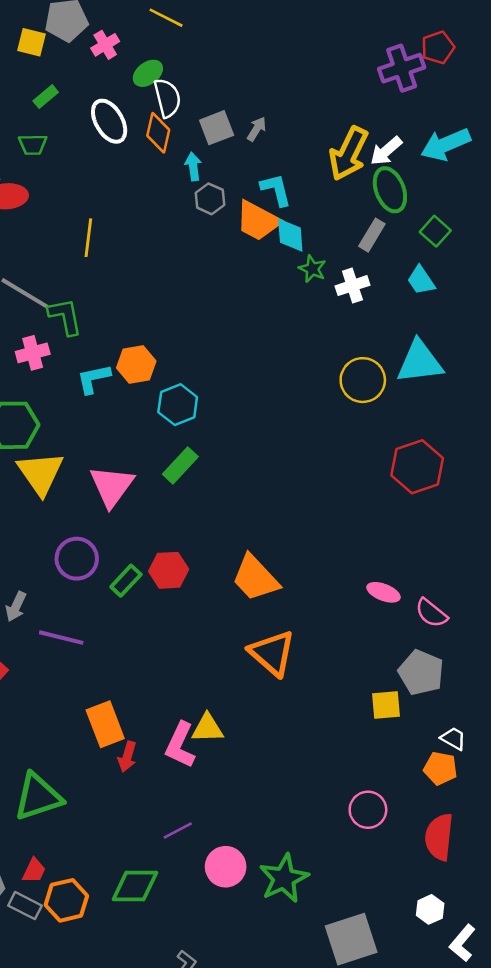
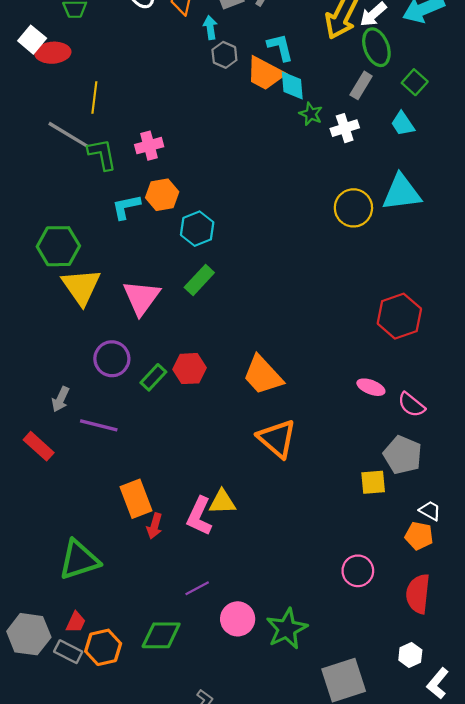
yellow line: (88, 238) -> (94, 97), moved
pink cross: (33, 353) -> (149, 146), moved
red hexagon: (417, 467) -> (399, 316), moved

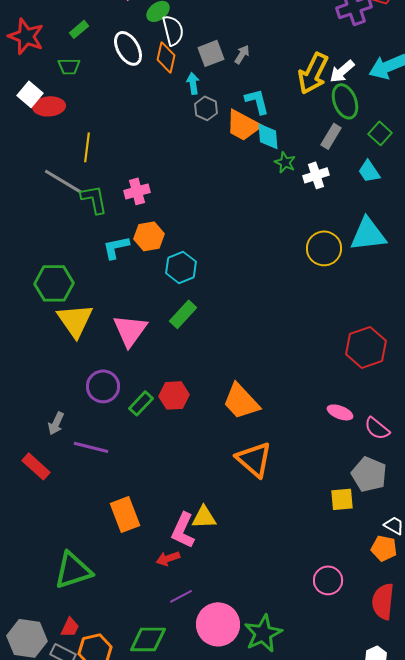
red arrow: (155, 526) -> (168, 558), moved, turned 55
pink circle: (238, 619) -> (218, 624), size x1.4

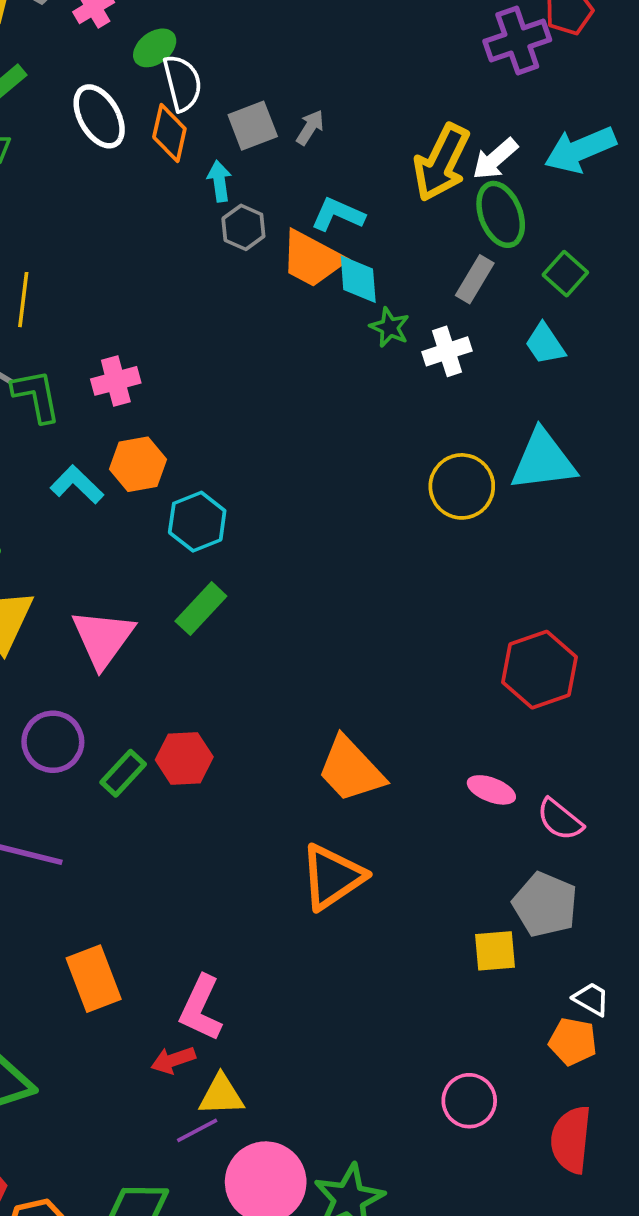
cyan L-shape: (257, 101) -> (338, 214), turned -52
cyan L-shape: (116, 247) -> (77, 485), turned 56
orange trapezoid: (241, 401) -> (351, 770), moved
orange triangle: (254, 459) -> (332, 877), turned 45
yellow triangle: (204, 517) -> (221, 1095), moved

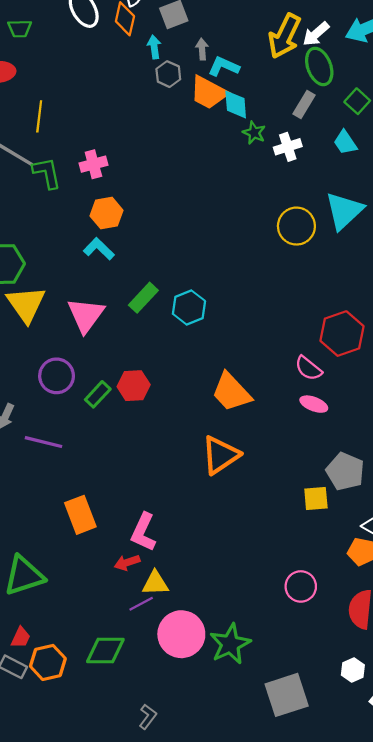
gray arrow: (310, 127) -> (202, 49), moved, turned -36
cyan triangle: (543, 461) -> (344, 211), turned -36
cyan L-shape: (77, 485) -> (99, 249), moved
cyan hexagon: (197, 522) -> (189, 307), moved
pink semicircle: (560, 819) -> (308, 368), moved

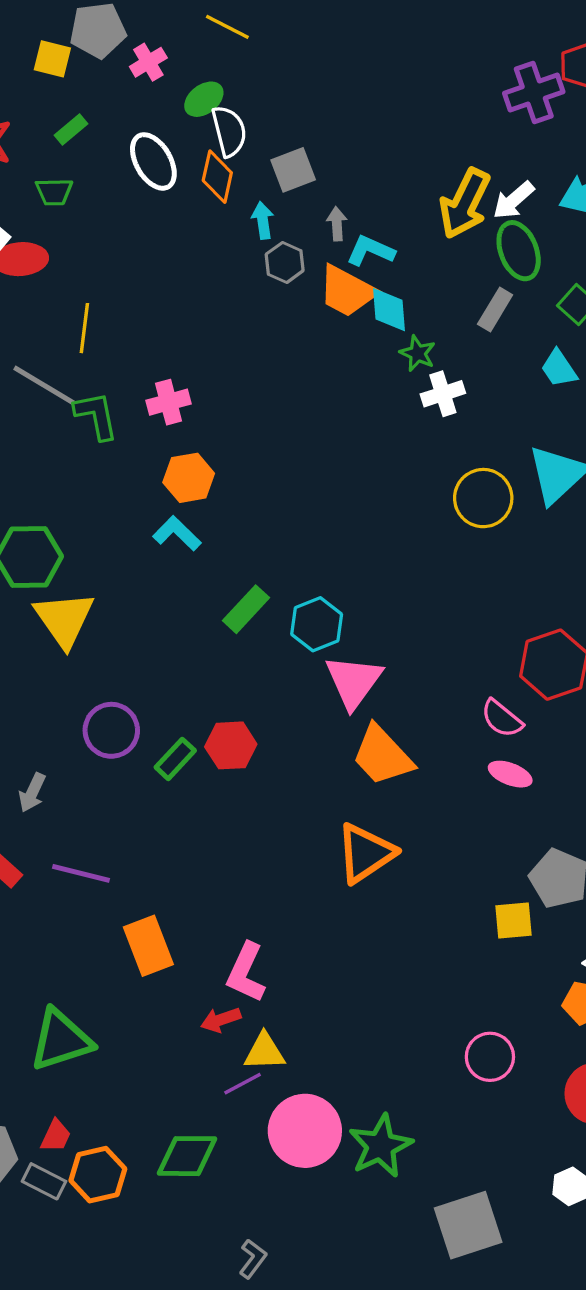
white cross: (288, 147) -> (443, 394), moved
pink triangle: (86, 315) -> (354, 682), moved
purple line: (44, 442) -> (81, 873), moved

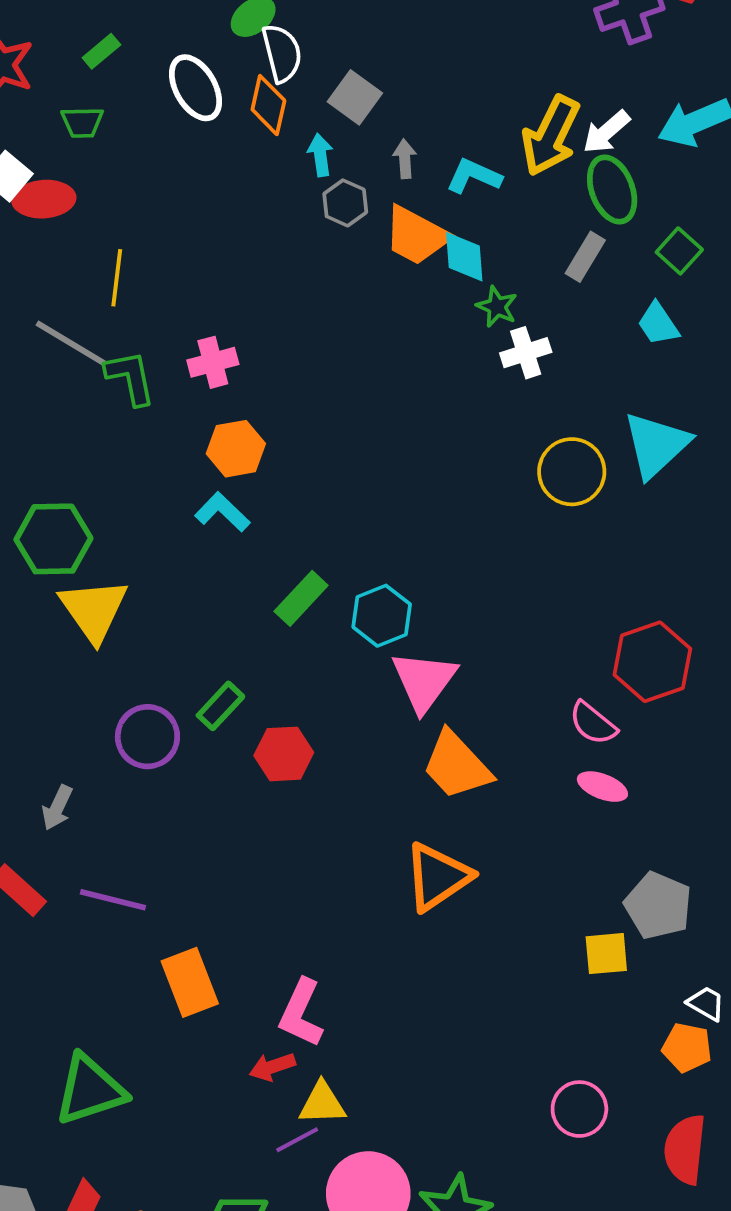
gray square: (293, 170) -> (355, 97), turned -33
cyan L-shape: (370, 251) -> (474, 176), moved
green rectangle: (175, 759) -> (220, 706), moved

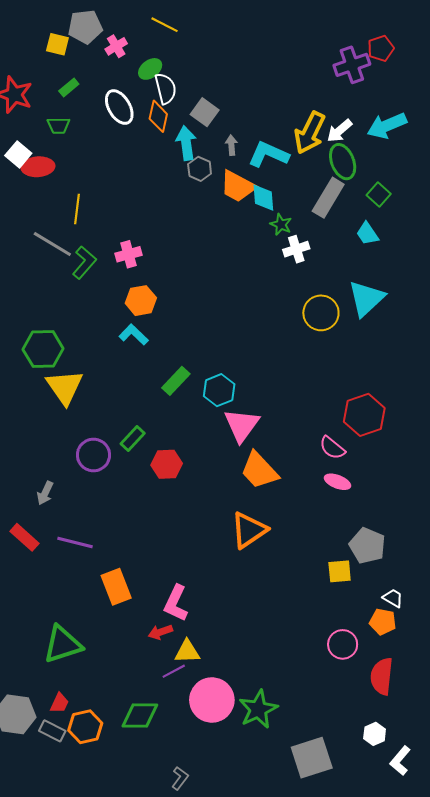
cyan arrow: (320, 155) -> (186, 143), size x1.5
cyan L-shape: (474, 176) -> (268, 154), size x1.4
gray rectangle: (585, 257) -> (328, 198), size x1.5
green L-shape: (130, 378) -> (84, 262), turned 52
pink circle: (579, 1109) -> (343, 644), moved

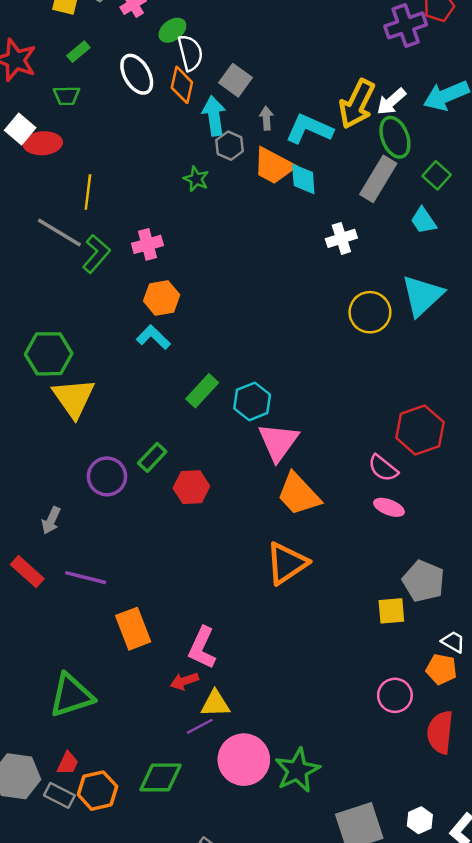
green star: (281, 224) -> (196, 179), moved
white hexagon: (375, 734) -> (420, 820), moved

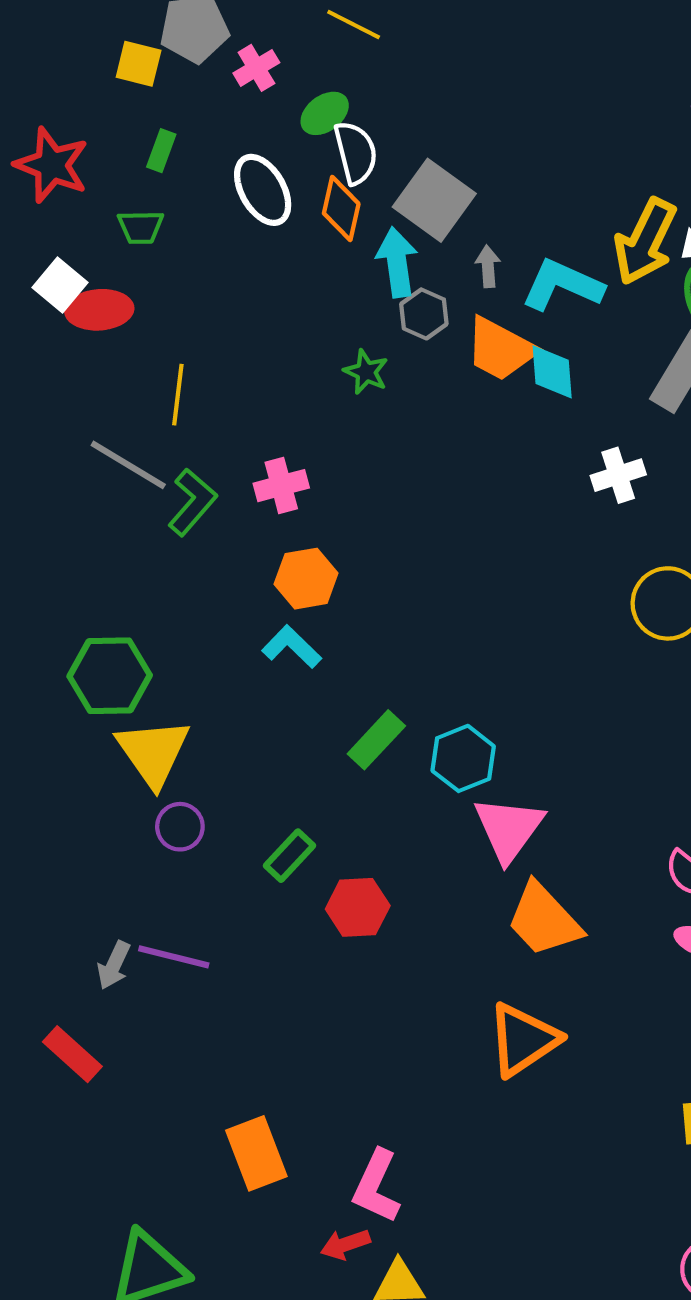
green rectangle: (78, 52) -> (161, 151), turned -30
gray square: (235, 80) -> (434, 200), size x1.4
purple circle: (107, 476) -> (180, 827), moved, size x0.7
purple line: (86, 578) -> (174, 957), moved

